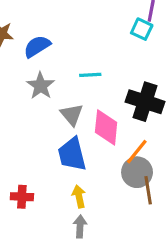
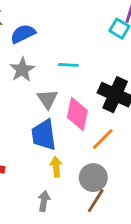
gray circle: (137, 172) -> (93, 178), moved
brown line: (148, 190) -> (96, 201), moved, turned 35
yellow arrow: (79, 196) -> (56, 167), moved

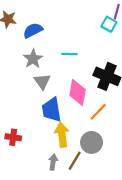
gray triangle: (47, 99) -> (42, 81), moved
yellow arrow: (56, 167) -> (62, 135), size x1.5
brown line: (96, 201) -> (75, 161), moved

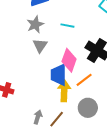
blue trapezoid: (52, 110) -> (59, 75), moved
yellow arrow: (62, 135) -> (64, 91), moved
gray circle: (92, 142) -> (88, 108), moved

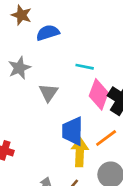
gray star: (35, 25) -> (19, 68), moved
pink diamond: (69, 60) -> (99, 94), moved

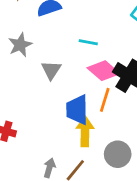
pink diamond: (99, 94) -> (103, 71), turned -68
orange line: (106, 138) -> (105, 100), moved, turned -35

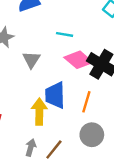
orange line: (105, 100) -> (86, 102), moved
yellow arrow: (85, 132) -> (39, 112), moved

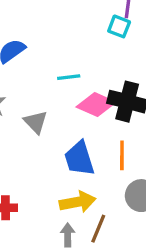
yellow arrow: (39, 112) -> (78, 202), moved, turned 95

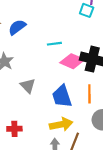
gray triangle: (36, 122) -> (28, 86), moved

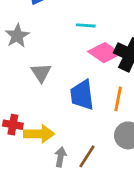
yellow arrow: (61, 124) -> (39, 134), moved

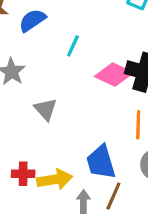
cyan line: (86, 25) -> (73, 46), moved, turned -60
blue trapezoid: (82, 95) -> (101, 162), moved

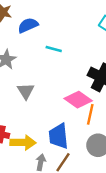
cyan line: (73, 46) -> (54, 49), turned 70
pink diamond: (114, 75) -> (78, 100), moved

